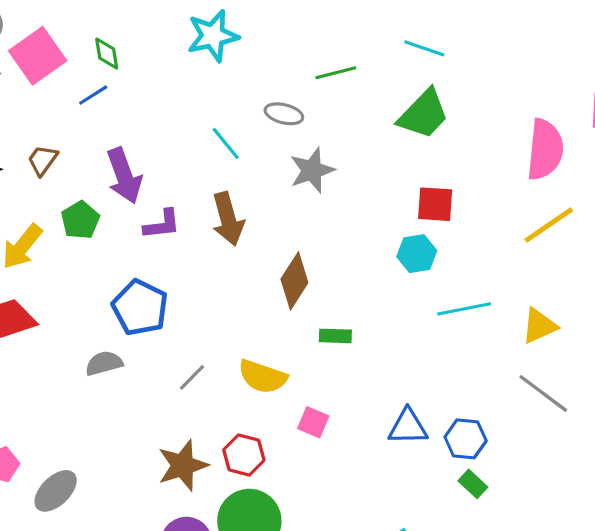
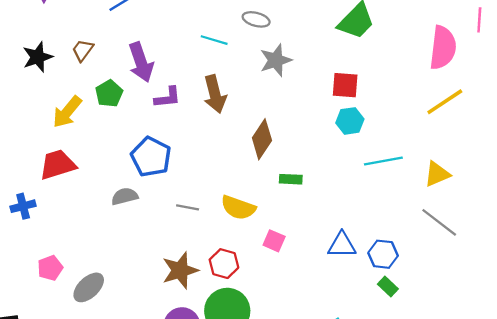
cyan line: (226, 143) -> (214, 40), turned -35
red square: (435, 204) -> (345, 85), moved
gray line: (192, 377) -> (188, 207), turned 55

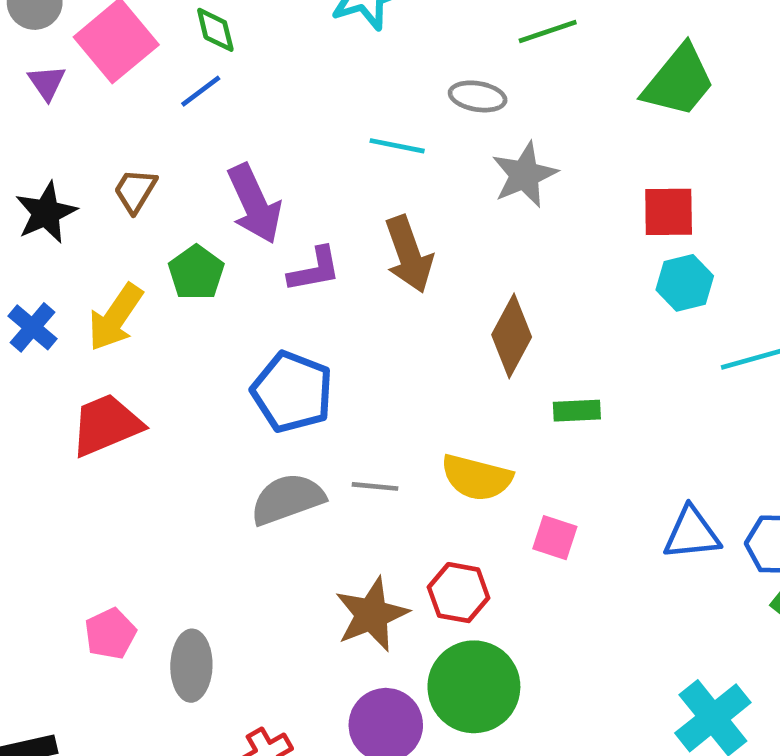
gray semicircle: (125, 196) -> (288, 499), moved, size x1.4
blue cross: (23, 206) -> (32, 327), moved, turned -30
gray ellipse: (89, 287) -> (191, 666), turned -40

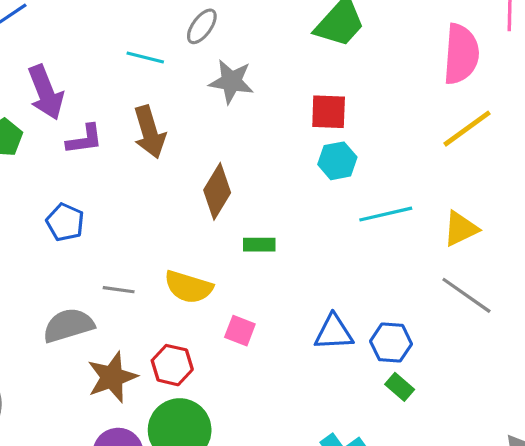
gray ellipse: (478, 96) -> (202, 26), turned -66
gray star: (524, 175) -> (231, 81), turned 30
blue pentagon: (292, 392) -> (65, 222), size x0.7
gray semicircle: (288, 499) -> (68, 325), moved

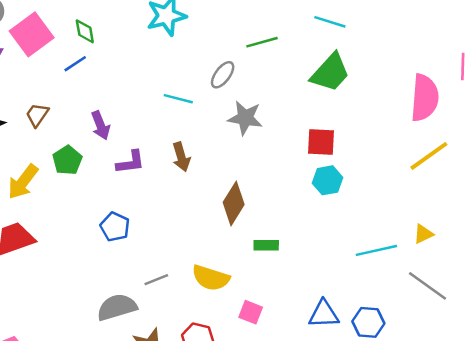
purple arrow: (46, 92) -> (100, 125), size x0.7
brown arrow: (150, 132) -> (181, 157), size x0.7
cyan line: (386, 214) -> (376, 250), moved
yellow triangle: (461, 229) -> (423, 234), size x0.7
gray line: (119, 290) -> (156, 280), turned -30

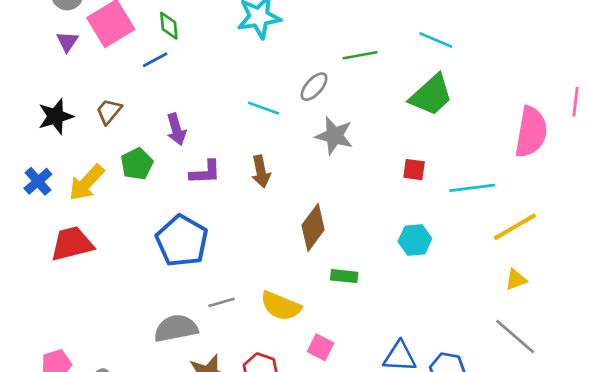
red square: (321, 142) -> (414, 170), size x0.7
yellow line: (429, 156) -> (515, 227), moved
cyan hexagon: (328, 180) -> (415, 240), moved
blue pentagon: (115, 227) -> (182, 241), size x1.6
cyan line: (376, 250) -> (472, 188), moved

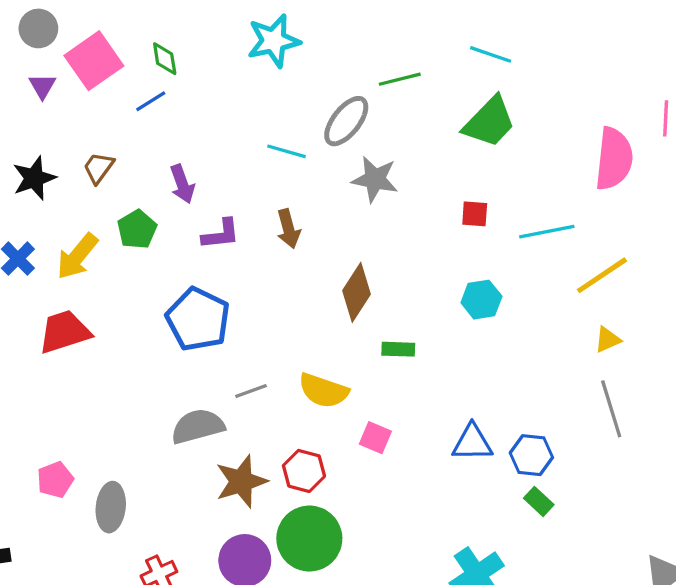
gray ellipse: (314, 87) -> (346, 121), size x1.4
gray line: (515, 336) -> (611, 409), turned 36

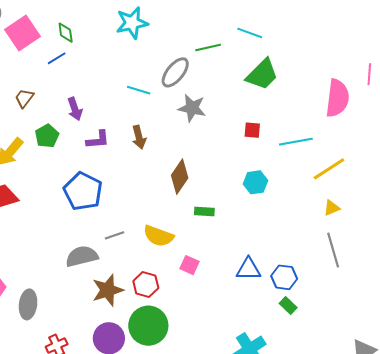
cyan line: (491, 54) -> (250, 33), moved

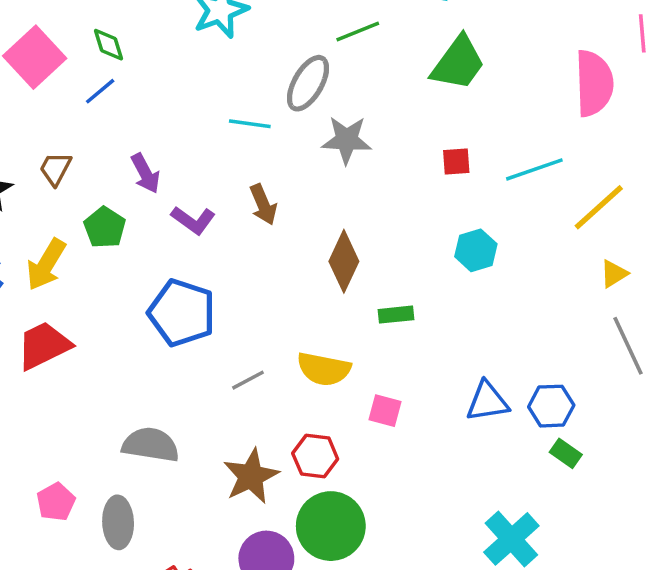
purple L-shape: (98, 140) -> (193, 220), turned 50
gray semicircle: (82, 256) -> (151, 445), moved, turned 32

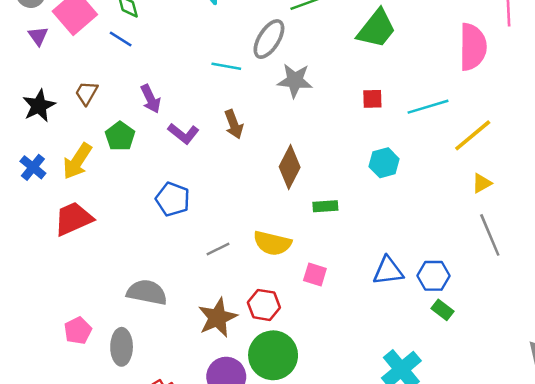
blue line: (100, 91) -> (121, 39), turned 70
blue pentagon: (182, 313) -> (173, 199), size x0.7

